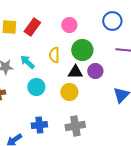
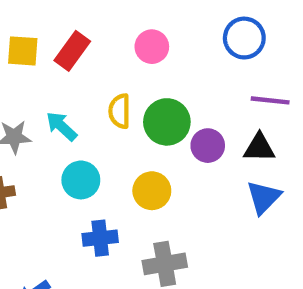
green circle: (82, 50) -> (167, 122), moved
black triangle: (75, 72) -> (259, 148), moved
blue cross: (39, 125) -> (100, 238), moved

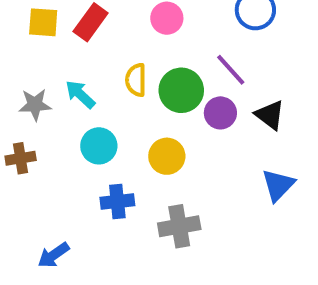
purple line: (270, 100) -> (231, 70), moved, turned 42
black triangle: (259, 148) -> (270, 115), turned 36
blue triangle: (264, 197) -> (278, 185), moved

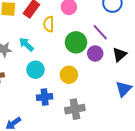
yellow semicircle: (136, 80) -> (49, 24), moved
black triangle: (270, 115) -> (119, 54), turned 42

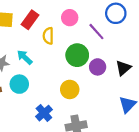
purple line: (100, 32) -> (96, 32), moved
cyan circle: (35, 70) -> (19, 84), moved
blue cross: (45, 97) -> (44, 113), turned -35

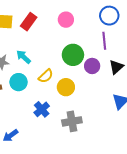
purple line: (96, 32) -> (104, 41), moved, turned 36
yellow semicircle: (48, 36) -> (46, 76), moved, turned -133

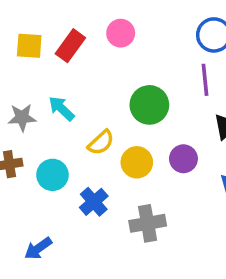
pink circle: (66, 20) -> (121, 33), moved
purple circle: (92, 66) -> (183, 159), moved
cyan circle: (19, 82) -> (52, 175), moved

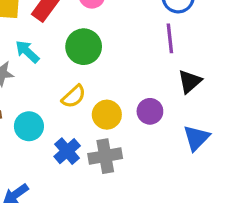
green circle: (149, 105) -> (84, 47), moved
cyan arrow: (61, 108) -> (27, 52), moved
gray cross: (148, 223) -> (105, 156), moved

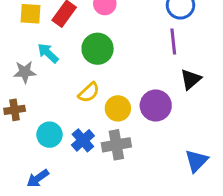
purple circle: (150, 111) -> (156, 105), size x1.4
cyan circle: (29, 126) -> (49, 135), moved
blue triangle: (196, 138) -> (196, 161), moved

